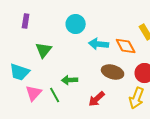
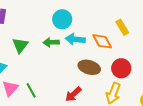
cyan circle: (76, 24) -> (62, 19), moved
green arrow: (70, 80) -> (51, 42), moved

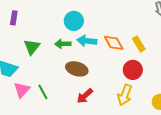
yellow rectangle: (122, 27) -> (139, 44), moved
brown ellipse: (89, 67) -> (77, 69), moved

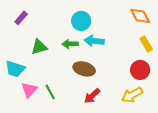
purple rectangle: (14, 18) -> (21, 18), turned 32
orange diamond: (114, 43) -> (140, 16), moved
green triangle: (32, 47) -> (39, 47), turned 36
yellow arrow: (125, 95) -> (132, 95), turned 40

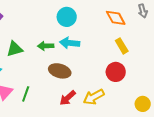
cyan circle: (81, 21) -> (67, 17), moved
green line: (50, 92) -> (26, 94), turned 49
yellow arrow: (132, 95) -> (94, 97), moved

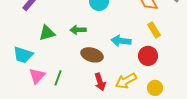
cyan arrow: (70, 43) -> (121, 41), moved
red arrow: (68, 98) -> (100, 82), turned -66
yellow circle: (143, 104) -> (155, 88), moved

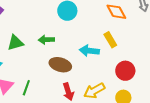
yellow rectangle: (154, 30) -> (110, 40), moved
red circle: (148, 56) -> (125, 71), moved

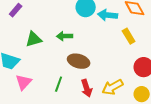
cyan arrow: (89, 51) -> (108, 15), moved
green line: (26, 88) -> (59, 84), moved

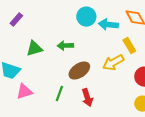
brown ellipse: (79, 61) -> (79, 71), turned -50
pink triangle: (24, 82) -> (24, 92), turned 30
yellow arrow: (113, 87) -> (113, 63), moved

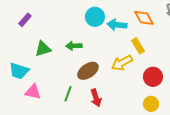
pink triangle: (24, 92) -> (33, 92), turned 30

